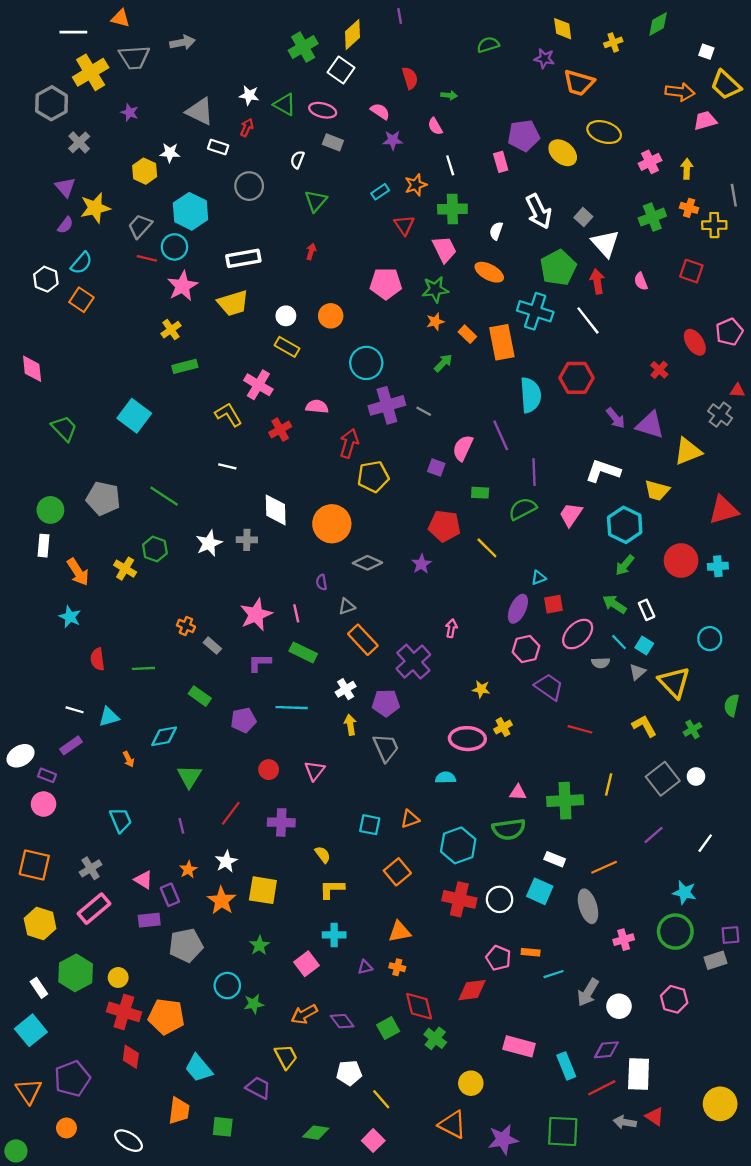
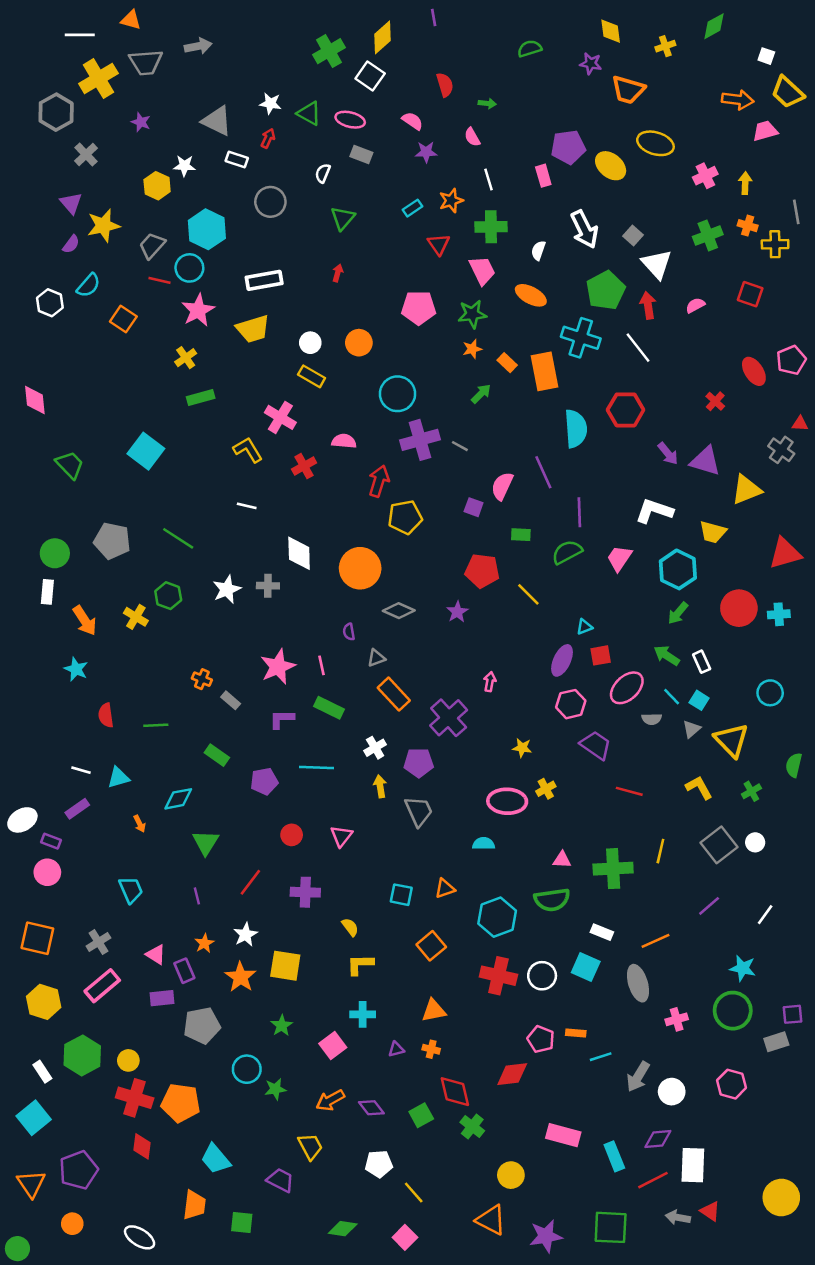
pink semicircle: (641, 281) -> (695, 305), turned 84
orange square: (81, 300) -> (123, 319), moved

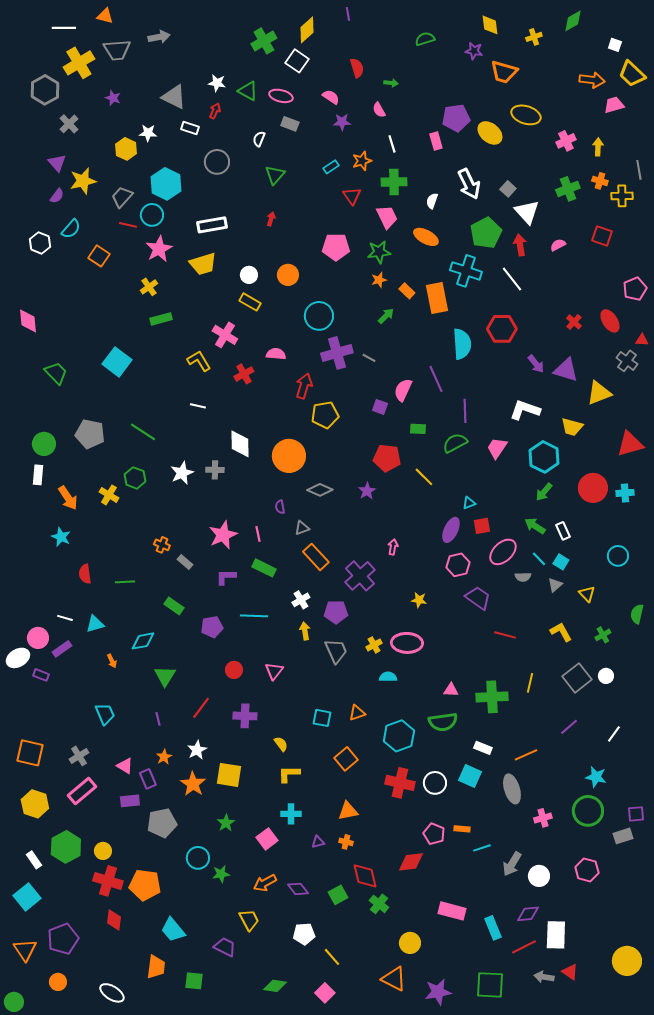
red ellipse: (754, 371) -> (610, 321), moved
yellow triangle: (731, 740) -> (587, 594), size x0.6
yellow cross: (546, 789) -> (374, 645), moved
pink circle: (47, 872) -> (38, 638), moved

